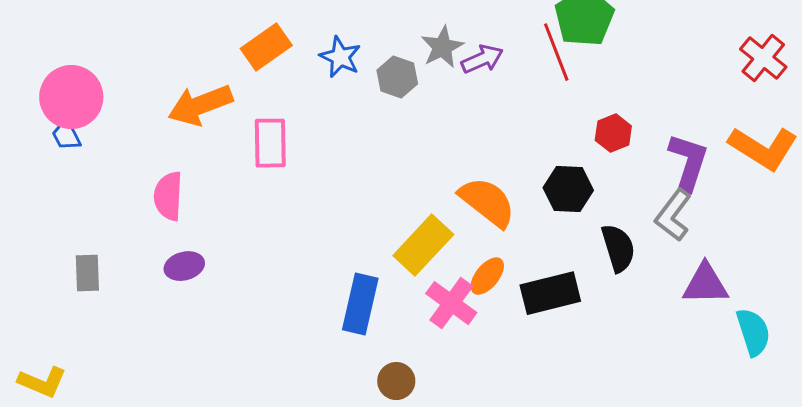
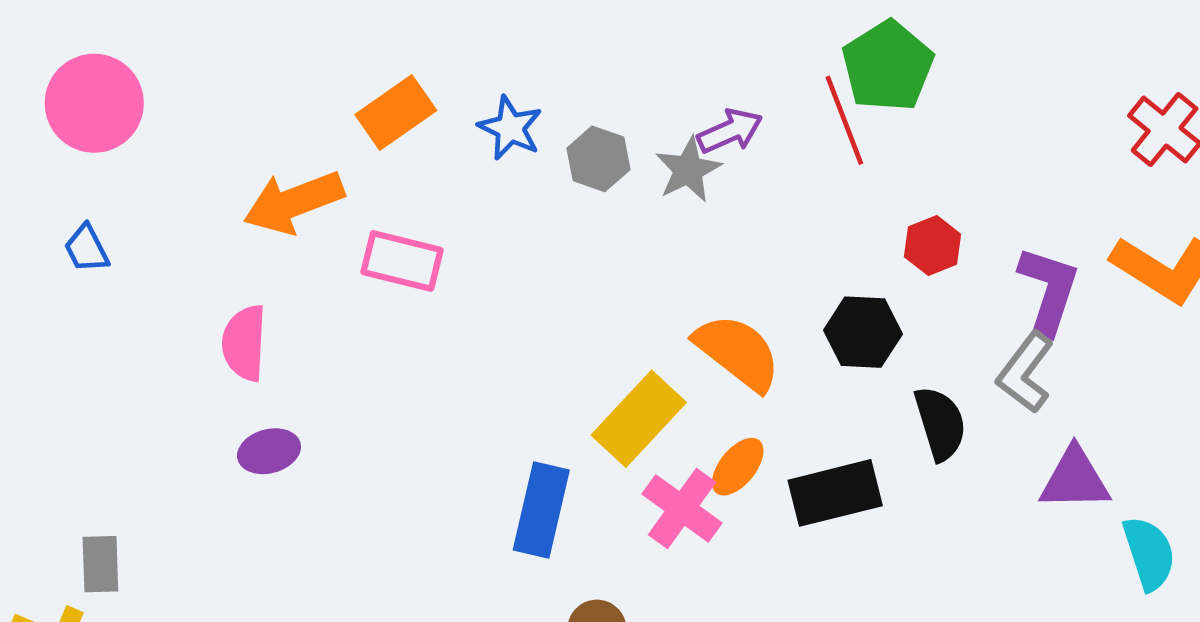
gray star: (442, 47) -> (688, 170), moved
pink circle: (71, 97) -> (94, 103), moved
pink rectangle: (270, 143) -> (402, 261), turned -75
gray rectangle: (87, 273) -> (100, 564), moved

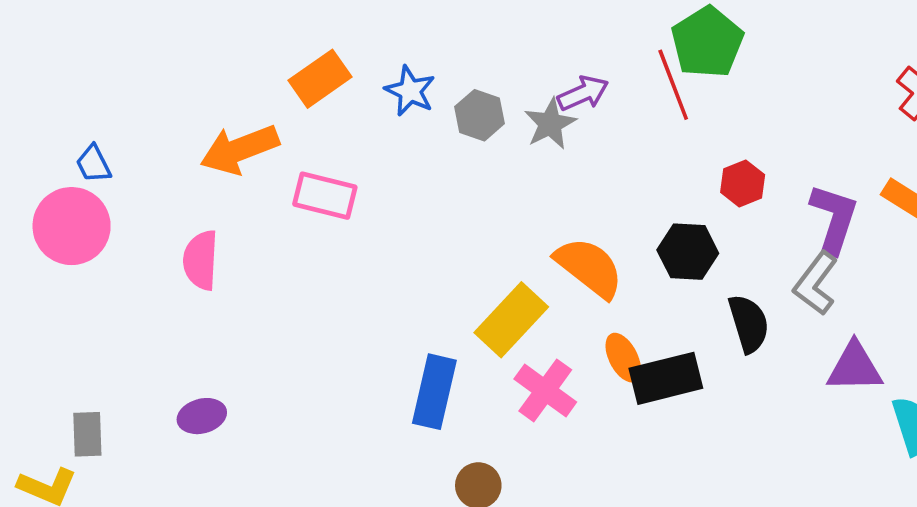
pink circle: (94, 103) -> (72, 226), moved
blue trapezoid: (87, 249) -> (93, 164), moved
purple ellipse: (269, 451) -> (202, 416), moved
orange ellipse: (738, 467) -> (623, 358), moved, turned -66

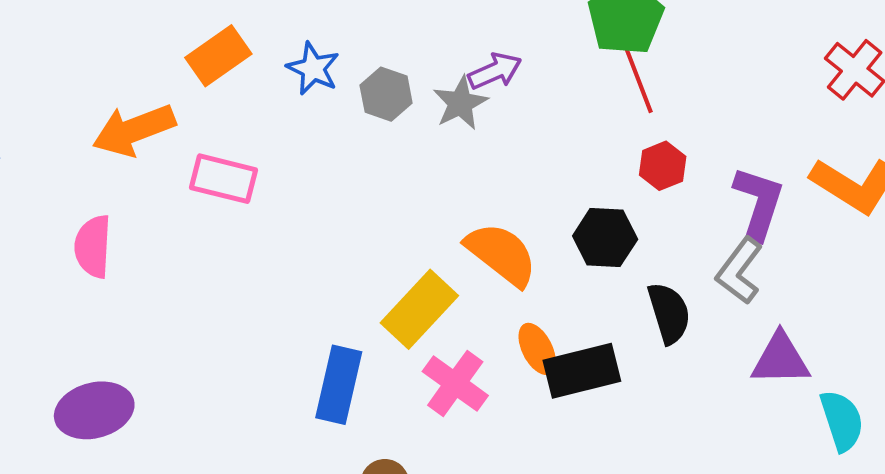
red line: (673, 85) -> (637, 76), moved
purple ellipse: (202, 416) -> (94, 410), size x1.5

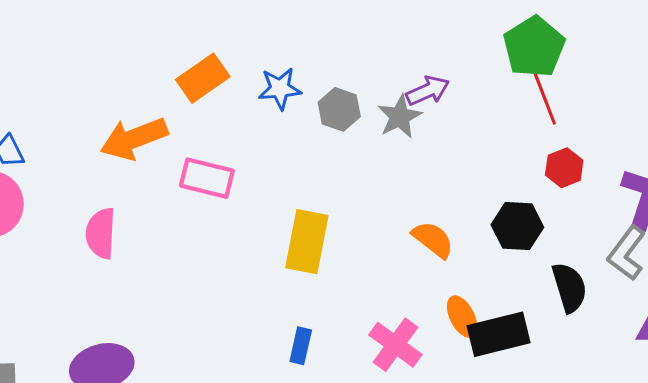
blue star: (313, 69) -> (280, 89), turned -30
orange semicircle: (501, 254) -> (433, 240), size x0.7
yellow rectangle: (419, 309) -> (307, 242), moved, turned -32
blue rectangle: (339, 385) -> (301, 346), size x0.6

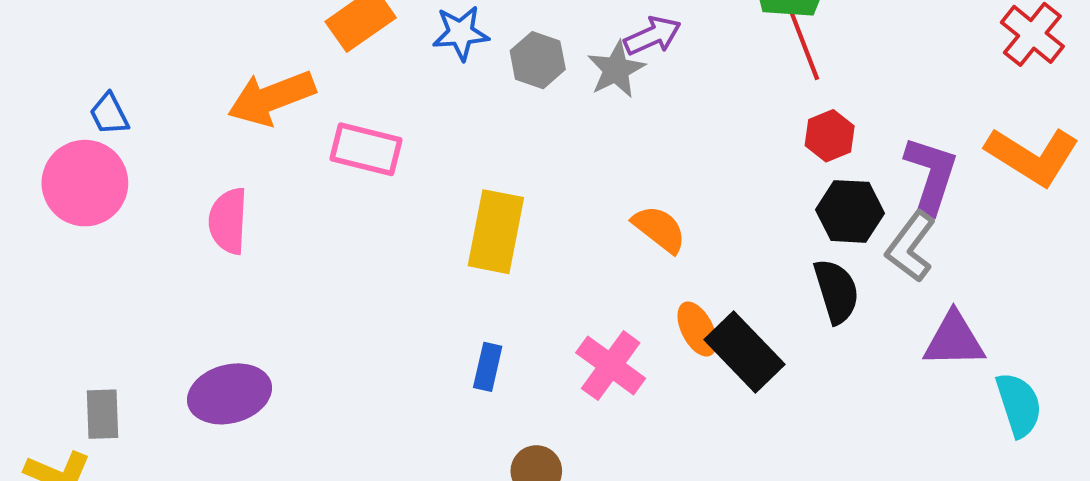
black hexagon: (517, 226) -> (850, 211), moved
black rectangle: (499, 334) -> (744, 352), turned 60

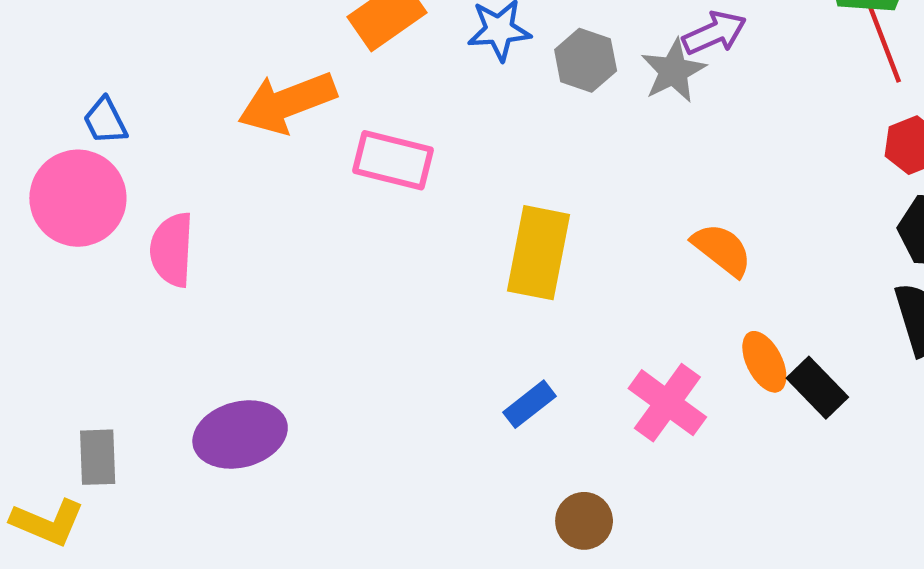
pink semicircle: (228, 221) -> (172, 250), moved
black rectangle: (744, 352) -> (817, 388), size x0.7
blue rectangle: (488, 367) -> (529, 404), turned 39

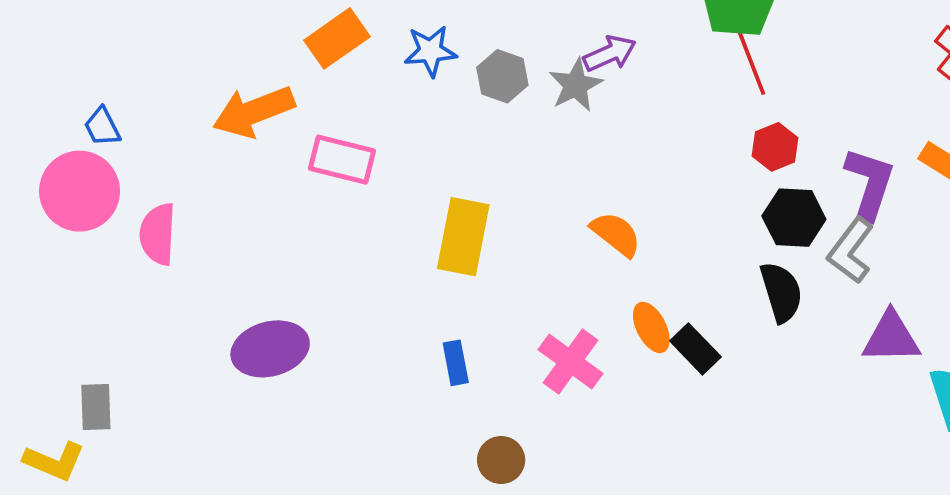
blue rectangle: (529, 404) -> (456, 363), turned -63
purple ellipse: (240, 435) -> (270, 349), moved

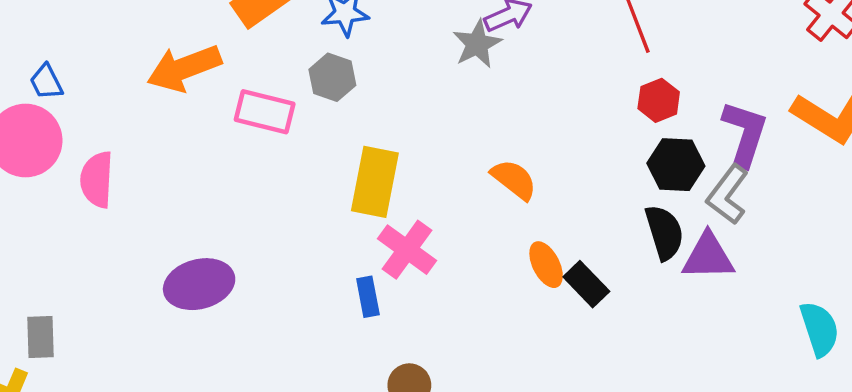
gray hexagon: (502, 76) -> (332, 77), moved
purple triangle: (891, 338) -> (708, 257), moved
pink cross: (571, 362) -> (407, 250), moved

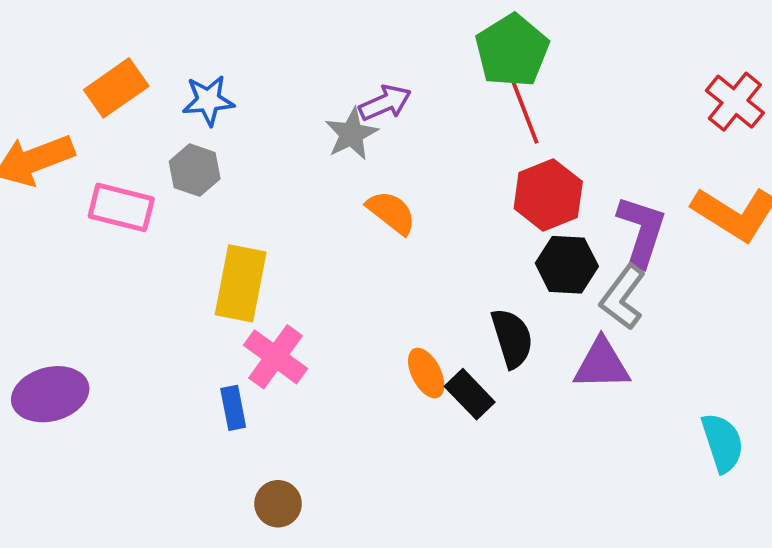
red hexagon: (659, 100) -> (548, 195), size x1.5
orange semicircle: (514, 180) -> (391, 212), moved
black semicircle: (664, 232) -> (512, 338), moved

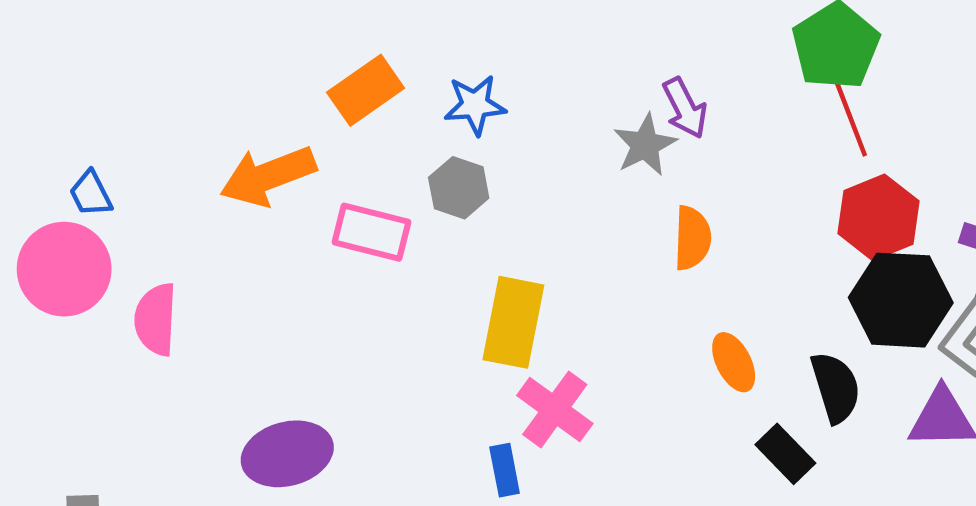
purple arrow: (385, 103) -> (685, 108), turned 87
orange semicircle: (391, 212) -> (692, 238), turned 54
black hexagon: (567, 265) -> (901, 300), size x1.4
orange ellipse: (426, 373) -> (734, 362), moved

